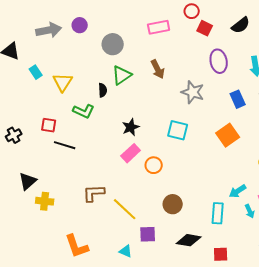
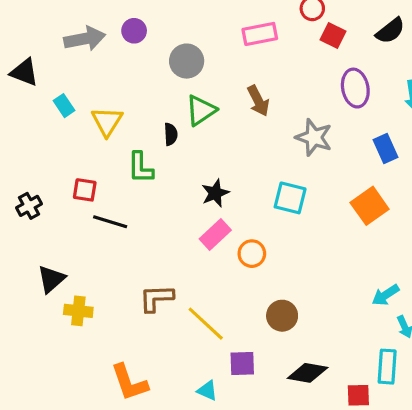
green L-shape: (84, 111) -> (140, 168), turned 65
cyan rectangle: (218, 213) -> (387, 367), moved

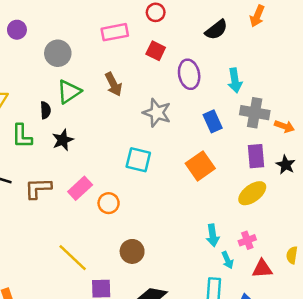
red square: (333, 36) -> (156, 51), moved
black star: (215, 193) -> (63, 140), moved
cyan arrow: (386, 295) -> (213, 235), turned -65
brown L-shape: (156, 298) -> (38, 188), moved

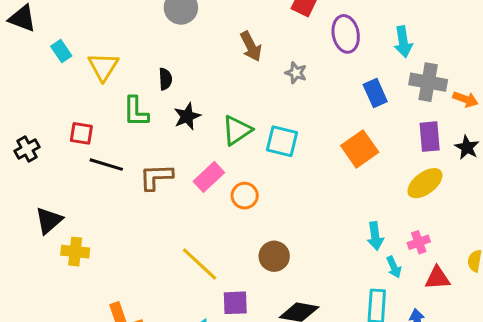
green triangle: (69, 92) -> (237, 130), moved
gray star: (157, 113) -> (296, 73), moved, size x0.6

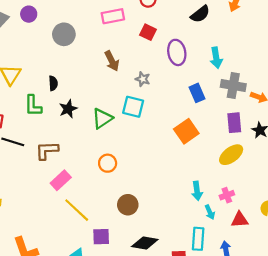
cyan square: (282, 141) -> (133, 107), moved
pink rectangle: (209, 177) -> (61, 180), moved

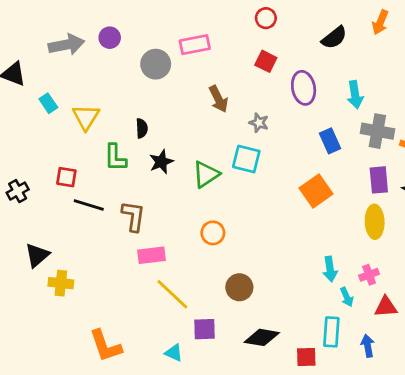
pink rectangle: (113, 16) -> (195, 45), moved
brown L-shape: (47, 150) -> (133, 216), turned 100
yellow ellipse: (231, 155) -> (375, 222), turned -55
pink rectangle: (61, 180) -> (151, 255), turned 36

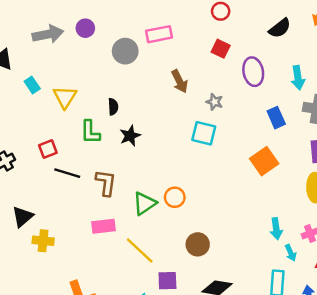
green triangle: (206, 174) -> (145, 203), moved
red square: (66, 177) -> (48, 149), turned -30
pink rectangle: (151, 255) -> (103, 226), moved

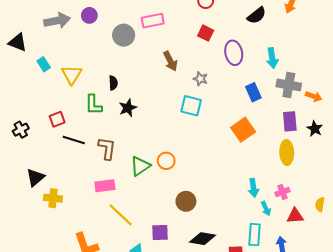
yellow line: (140, 250) -> (120, 215), moved

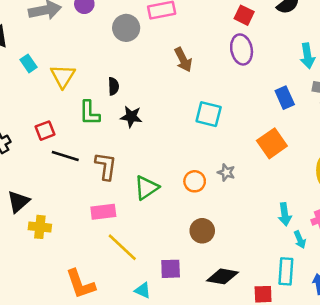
red square: (206, 33) -> (244, 15), moved
purple ellipse: (234, 53) -> (242, 49), moved
gray star: (200, 79) -> (226, 172), moved
black star: (128, 108) -> (131, 117), turned 30
orange circle: (166, 161) -> (195, 181), moved

